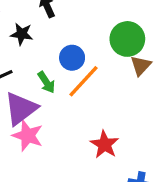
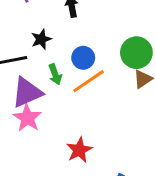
black star: (22, 34) -> (41, 39), moved, turned 30
red star: (104, 144) -> (79, 150), moved

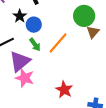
black star: (41, 39) -> (20, 16), moved
blue circle: (83, 58) -> (34, 25), moved

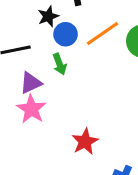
orange line: (58, 43) -> (102, 34), moved
purple triangle: (20, 61) -> (31, 83), size x0.7

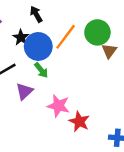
blue circle: (66, 34) -> (38, 46), size x1.5
pink star: (31, 109) -> (58, 106), moved

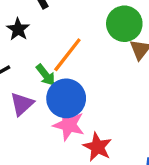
orange line: (66, 37) -> (67, 55), moved
blue circle: (38, 46) -> (66, 98), moved

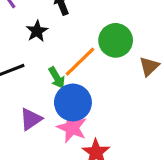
green circle: (124, 24) -> (116, 40), moved
purple triangle: (22, 104) -> (31, 119), moved

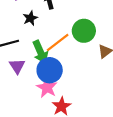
green arrow: (57, 78) -> (40, 52), size x1.5
purple triangle: (31, 119) -> (17, 66), moved, turned -35

